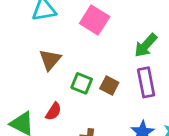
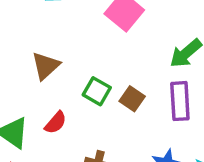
brown triangle: (50, 60) -> (46, 66), moved

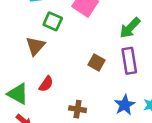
green square: (97, 91) -> (53, 21), moved

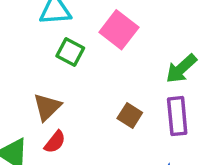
brown triangle: (35, 46) -> (47, 107), moved

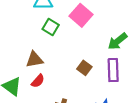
brown triangle: (47, 107) -> (34, 60), turned 30

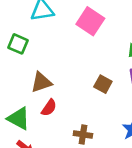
green square: (51, 27) -> (18, 44), moved

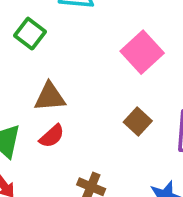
pink square: (90, 21) -> (142, 52), moved

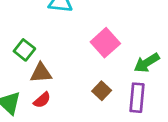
green square: (30, 34) -> (24, 50), moved

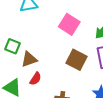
brown square: (102, 91) -> (77, 60), size x1.5

